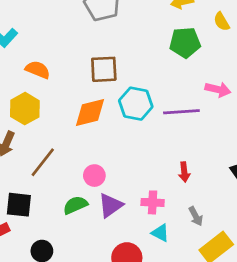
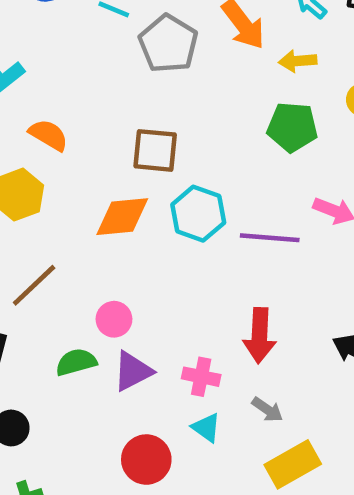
red arrow: (184, 172) -> (260, 336), size x1.6
gray arrow: (196, 216) -> (267, 410), turned -36

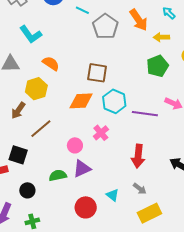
green pentagon: (292, 127) -> (158, 66), turned -30
green semicircle: (76, 362) -> (58, 175), moved
pink cross: (201, 377) -> (101, 133), moved, turned 35

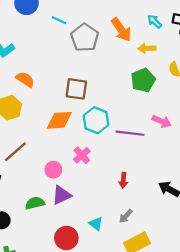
red arrow: (138, 156) -> (123, 180), size x0.6
gray arrow: (140, 189) -> (126, 216), turned 96

